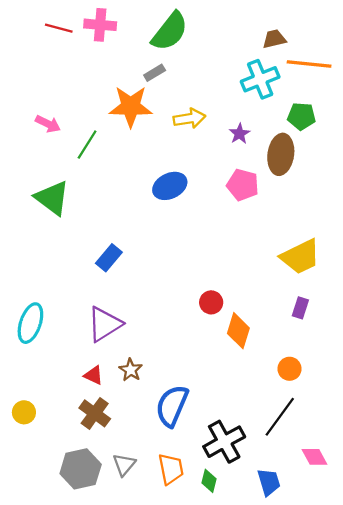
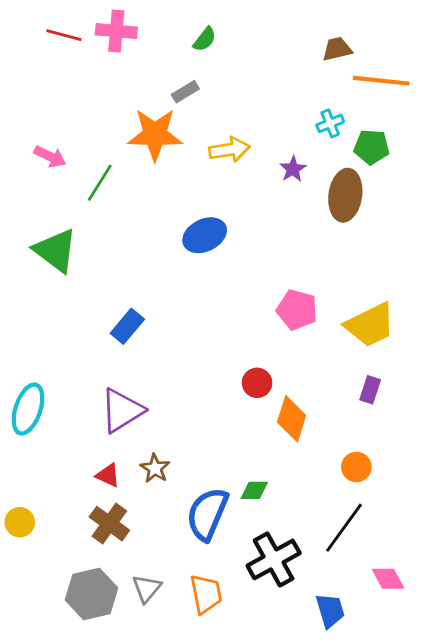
green semicircle: (170, 31) -> (205, 39), size x0.5
cyan cross: (260, 79) -> (330, 123), moved, size x0.6
pink pentagon: (243, 185) -> (297, 310), moved
green diamond: (209, 481) -> (254, 490), moved, turned 75

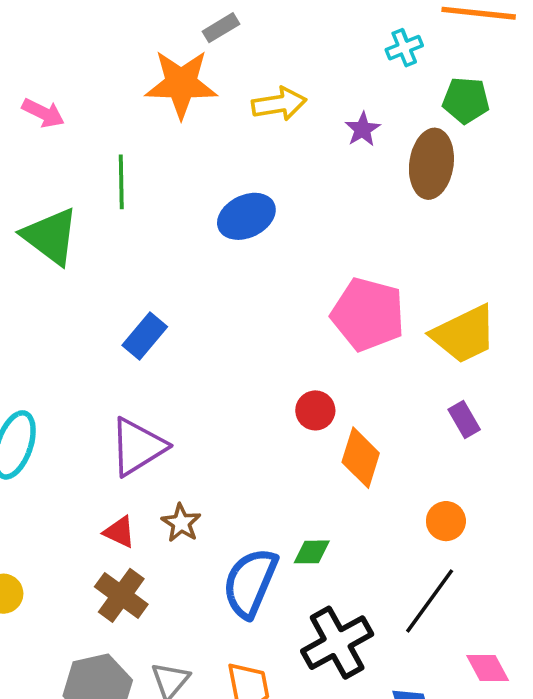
cyan cross: (330, 123) -> (404, 48), moved
green line: (100, 183) -> (121, 182), moved, turned -33
pink pentagon: (297, 310) -> (368, 314), size x1.4
purple rectangle: (370, 390) -> (464, 420), turned -48

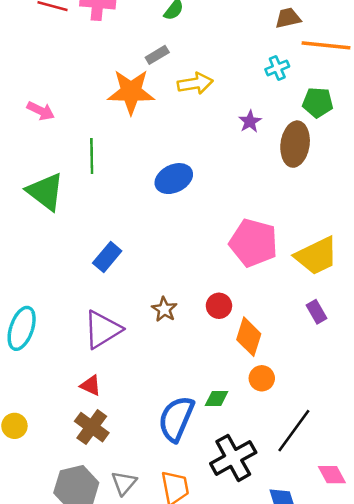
yellow arrow: (279, 104) -> (195, 83), moved
orange circle: (446, 521) -> (262, 378), moved
brown star: (181, 523) -> (164, 309), moved

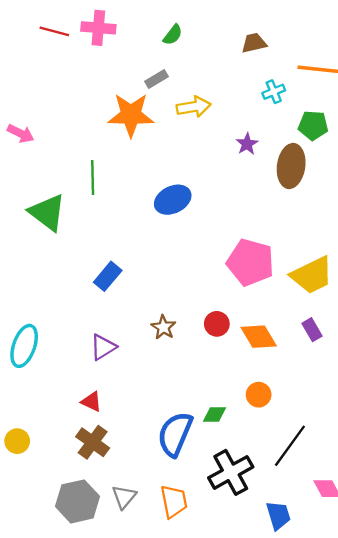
brown trapezoid: (288, 18) -> (254, 43), moved
pink arrow: (41, 111) -> (21, 133), moved
purple triangle: (102, 330) -> (103, 347), size x0.7
orange diamond: (249, 337) -> (259, 337), moved, turned -48

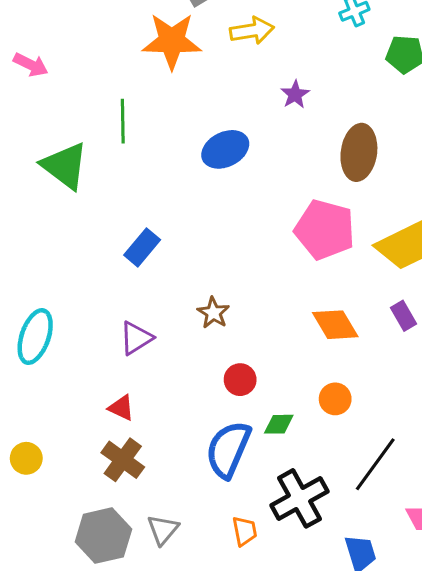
purple star: (247, 144) -> (295, 94), moved
brown ellipse: (291, 166) -> (359, 152), moved
red circle: (217, 324) -> (240, 380), moved
orange trapezoid: (174, 501) -> (245, 531), moved, size x0.7

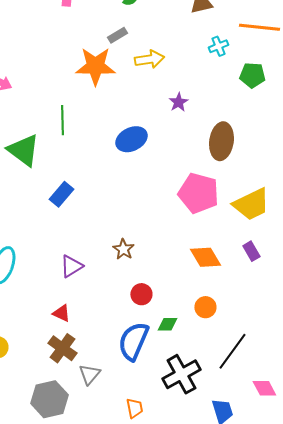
blue rectangle: (142, 247) -> (61, 194), moved
gray triangle: (163, 530) -> (89, 374), moved
orange trapezoid: (245, 531) -> (134, 408), moved

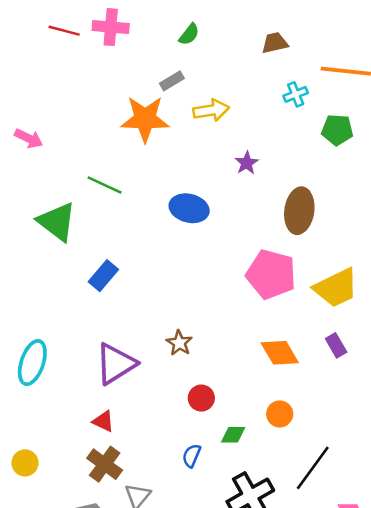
green line: (62, 120) -> (105, 185), turned -64
blue ellipse: (131, 139) -> (189, 208), turned 40
purple triangle: (71, 266) -> (116, 364), size x1.5
blue semicircle: (133, 341) -> (192, 456), size x0.5

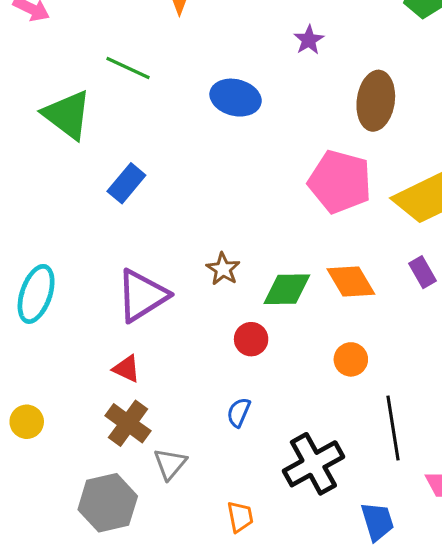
green diamond: (233, 435) -> (287, 289), moved, size x1.5
black line: (313, 468) -> (393, 428), turned -45

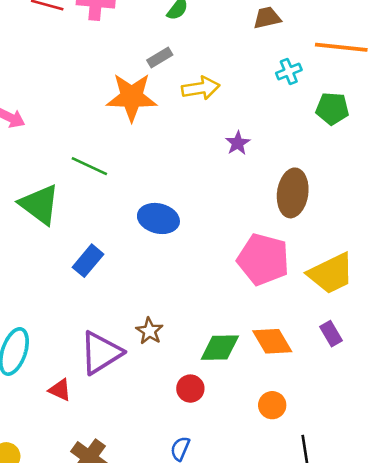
blue ellipse: (236, 98) -> (158, 218), moved
brown star: (223, 269) -> (149, 331), moved
red triangle: (126, 369) -> (60, 390), moved

